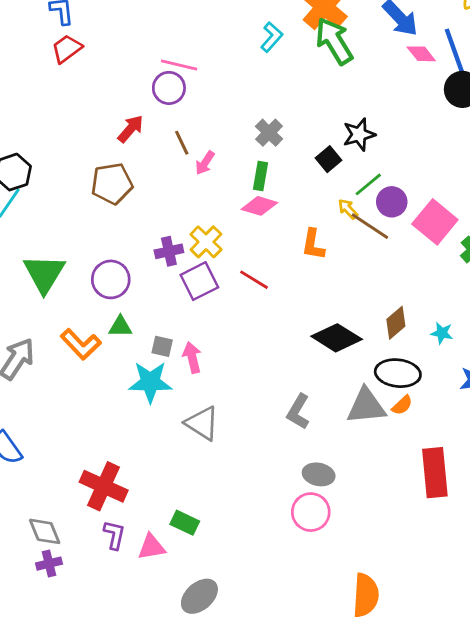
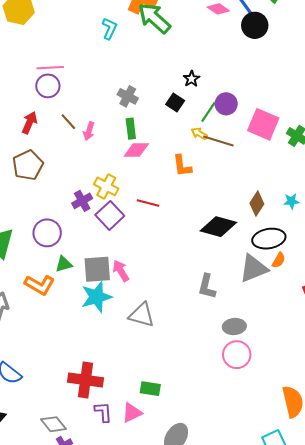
black star: (359, 134) -> (191, 79), size x0.7
purple circle: (392, 202) -> (226, 104), moved
gray square: (162, 346) -> (97, 269), size x1.8

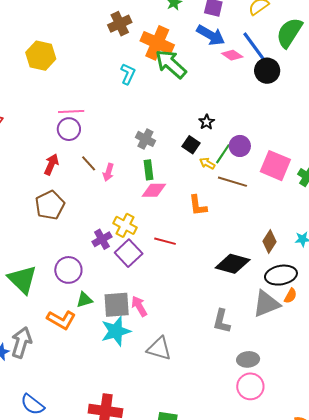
yellow arrow: (199, 134) -> (207, 163), moved

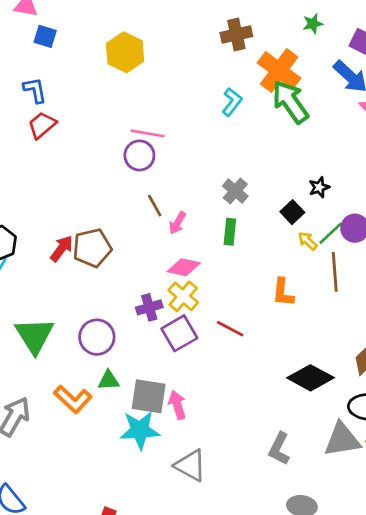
red arrow: (51, 164) -> (62, 248), moved
brown line: (232, 182) -> (335, 272), turned 56
pink diamond: (154, 190) -> (184, 267), moved

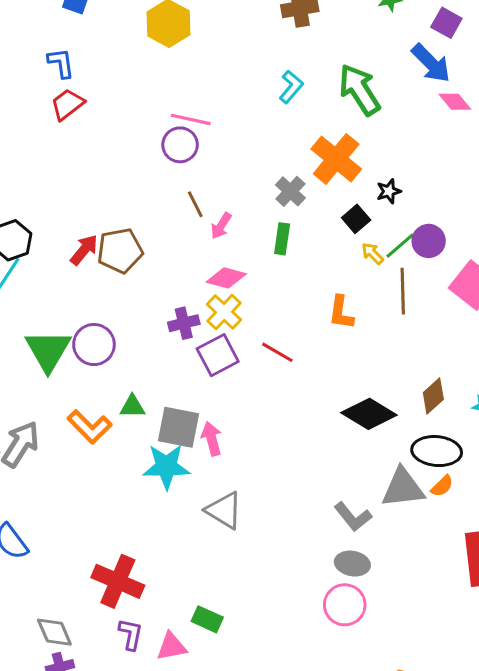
orange cross: (279, 71) -> (336, 159), moved
purple circle: (97, 337) -> (94, 345), moved
gray L-shape: (279, 449) -> (353, 517), moved, turned -68

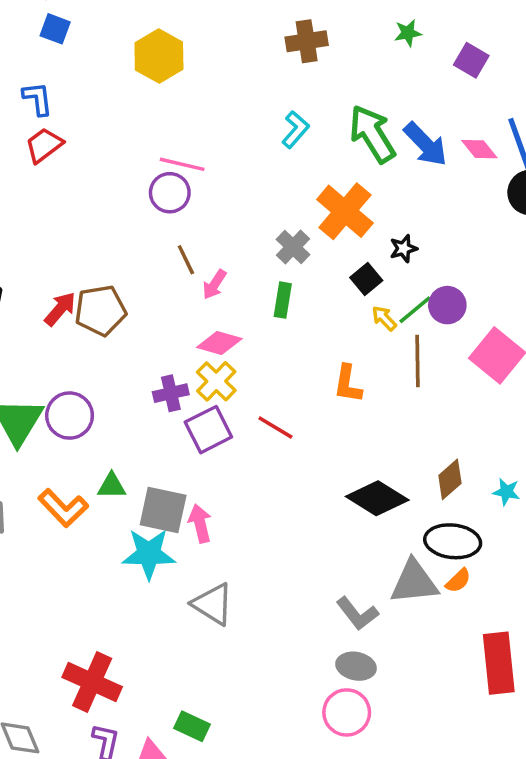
blue arrow: (431, 63) -> (425, 144), moved

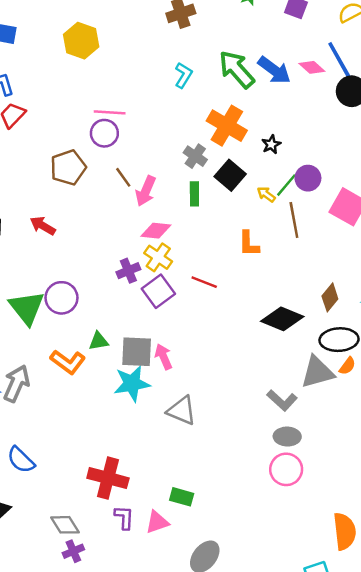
black square: (366, 279) -> (230, 175), moved, size x1.4
pink arrow: (214, 284) -> (146, 191), size x1.4
red arrow: (60, 309) -> (43, 226), turned -90
brown pentagon: (100, 310) -> (68, 168), moved

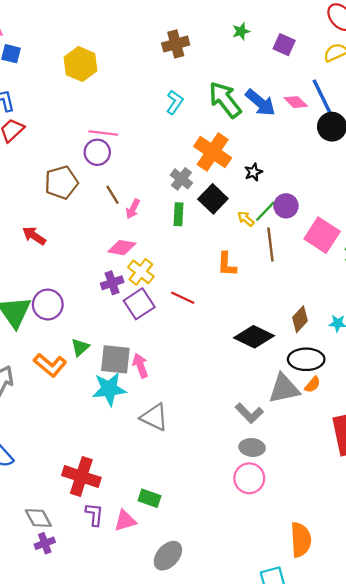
pink arrow: (146, 191) -> (133, 209), size x0.7
pink diamond: (156, 231) -> (122, 248), moved
green triangle: (99, 341) -> (80, 347), turned -36

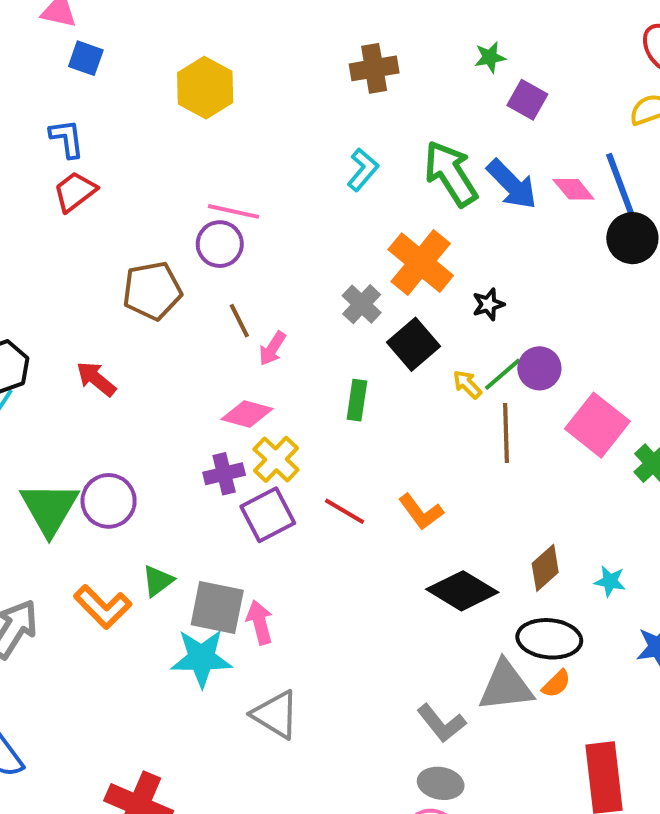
purple square: (284, 45) -> (527, 100), moved
green rectangle: (178, 214) -> (357, 400), moved
orange L-shape: (227, 264) -> (421, 512), moved, turned -45

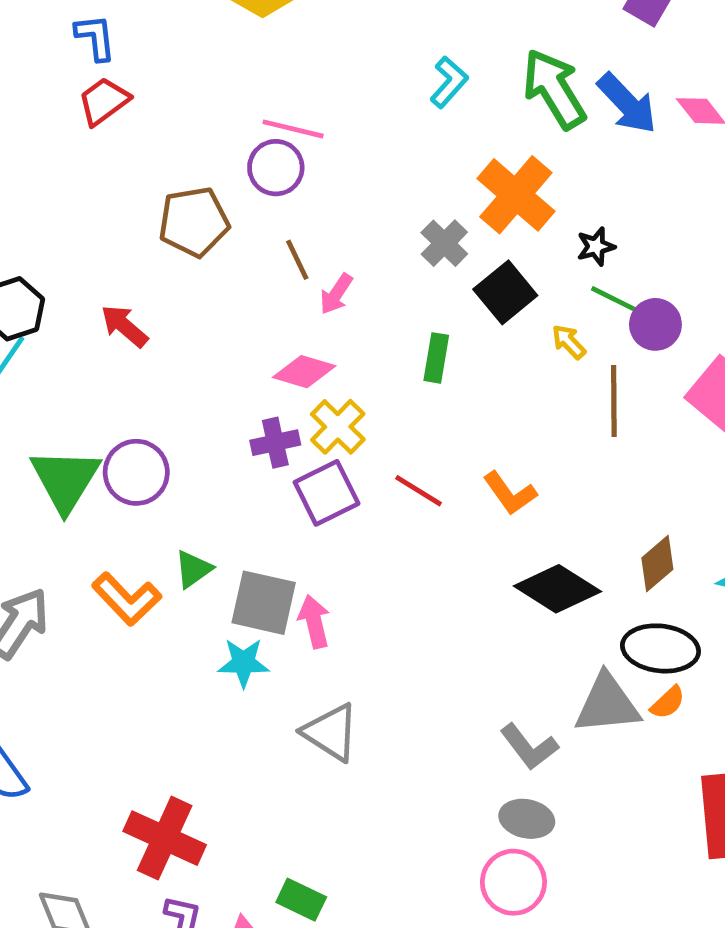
green line: (503, 374) -> (615, 300), moved, turned 66
cyan star: (201, 658) -> (244, 663), size x0.7

